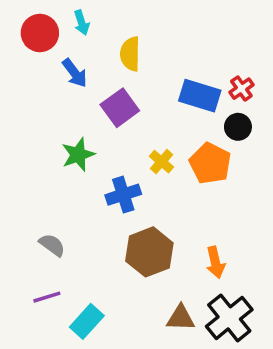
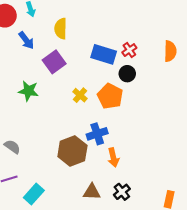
green star: (78, 155) -> (28, 91), turned 30
blue cross: (123, 195) -> (97, 134), moved
black cross: (229, 318) -> (122, 192), size x0.6

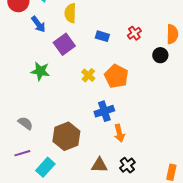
blue rectangle: (104, 54) -> (102, 36), moved, size x0.6
black circle: (127, 74) -> (160, 55), moved
brown hexagon: (72, 151) -> (66, 136), moved

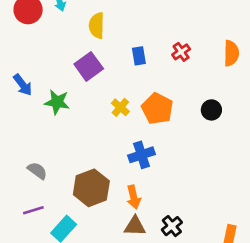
blue arrow: (38, 24) -> (23, 85), moved
blue rectangle: (102, 36) -> (139, 56), turned 64
black circle: (160, 55) -> (211, 110), moved
orange arrow: (119, 133) -> (134, 197), moved

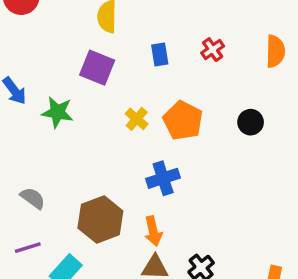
purple square: (89, 66) -> (97, 68), turned -32

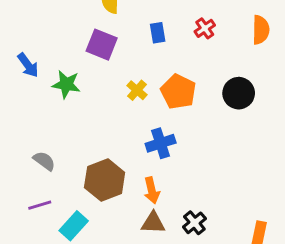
black circle: (251, 122) -> (239, 93), size x1.4

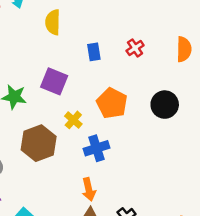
purple square: (102, 45) -> (54, 81), moved
yellow cross: (137, 90) -> (73, 120), moved
brown hexagon: (105, 180) -> (39, 143), moved

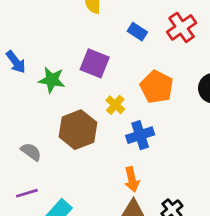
red cross: (135, 48) -> (182, 27), size x1.5
blue rectangle: (94, 52) -> (137, 32), turned -48

